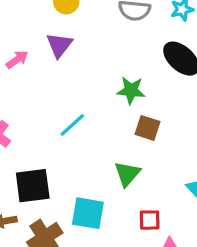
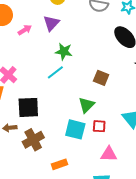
green star: (131, 90) -> (64, 51), moved
cyan square: (88, 213) -> (75, 129), moved
red square: (150, 220) -> (99, 126), moved

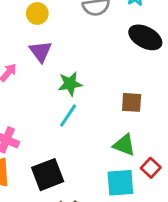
green triangle: (86, 105) -> (124, 145), turned -36
red square: (99, 126) -> (151, 168), turned -32

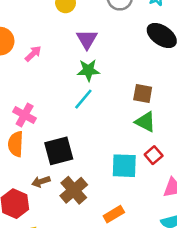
purple triangle: (41, 51) -> (87, 39), moved
green triangle: (124, 145) -> (145, 122), moved

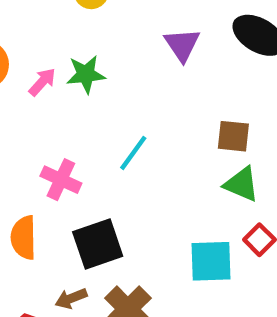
purple triangle: (87, 39) -> (182, 45), moved
green star: (88, 70) -> (86, 74), moved
pink cross: (25, 115) -> (61, 180), moved

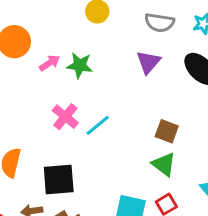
pink cross: (61, 180) -> (65, 117), moved

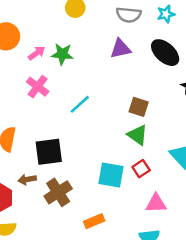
purple triangle: (148, 62) -> (120, 49), turned 40
pink cross: (65, 117) -> (38, 87), moved

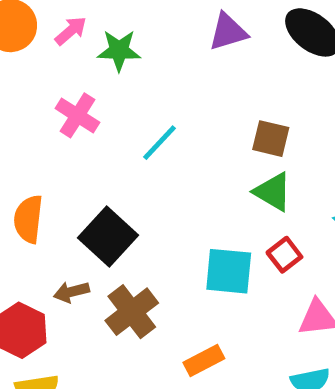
pink arrow: (37, 53) -> (71, 31), moved
black square: (49, 152) -> (108, 237), turned -36

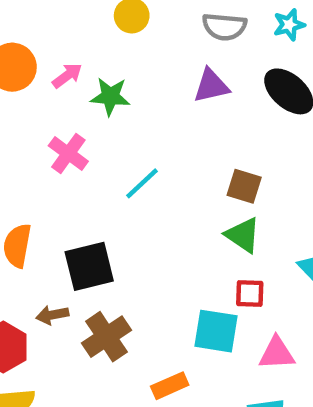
black square: (108, 237) -> (89, 266), turned 30
red square: (284, 255) -> (250, 293), turned 36
cyan square: (229, 271) -> (216, 331), moved

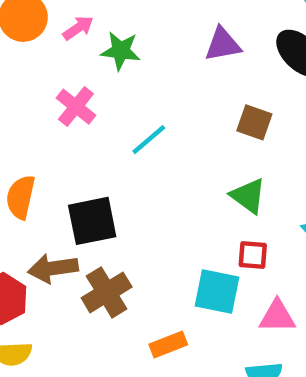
brown square: (244, 186) -> (254, 122), moved
brown arrow: (52, 315) -> (53, 268), size x1.5

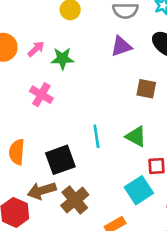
cyan line: (149, 140) -> (96, 136), moved, turned -50
green triangle: (248, 196) -> (136, 136), moved
cyan square: (217, 292) -> (139, 190), turned -36

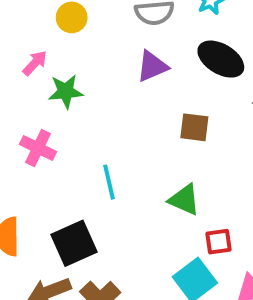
pink arrow: (36, 49) -> (35, 63), moved
cyan line: (96, 136) -> (109, 182), moved

